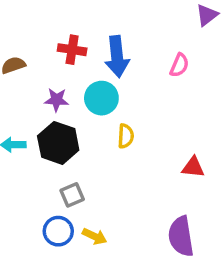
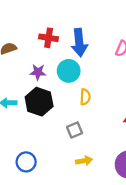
gray square: (72, 195) -> (75, 130), moved
blue circle: (58, 231) -> (26, 162), moved
yellow arrow: (95, 236) -> (84, 161), moved, turned -35

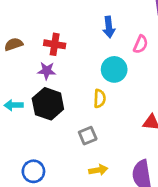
red cross: (49, 38) -> (55, 44), moved
blue arrow: (79, 43) -> (109, 27), moved, size x0.7
cyan circle: (69, 71) -> (114, 69), moved

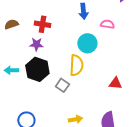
pink semicircle: (141, 44) -> (107, 24), turned -104
yellow semicircle: (100, 99) -> (76, 65), size x1.5
gray square: (88, 136) -> (62, 85), moved, turned -32

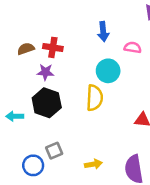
brown semicircle: (11, 24) -> (26, 49), moved
cyan arrow: (11, 70) -> (15, 116), moved
gray square: (62, 85) -> (54, 151), moved, turned 32

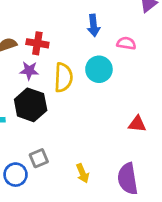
yellow semicircle: (95, 98) -> (63, 77), moved
yellow arrow: (93, 164) -> (83, 173), turned 77

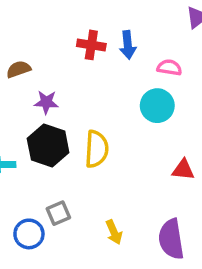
red cross: (37, 43) -> (91, 45), moved
cyan circle: (99, 69) -> (157, 106), moved
yellow semicircle: (63, 77) -> (97, 149), moved

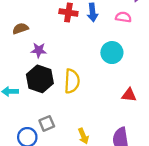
pink semicircle: (169, 68) -> (123, 17), moved

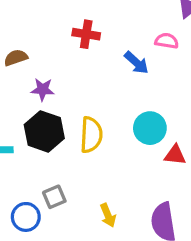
blue arrow: (92, 13) -> (136, 63), moved, turned -42
cyan circle: (112, 53) -> (150, 128), moved

